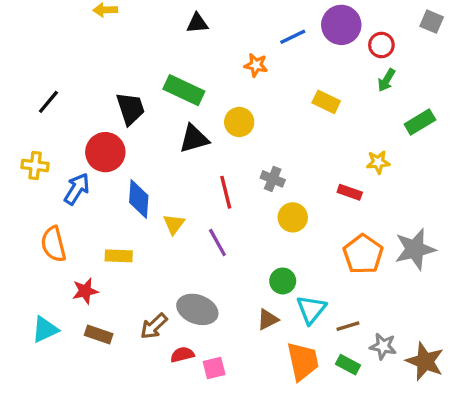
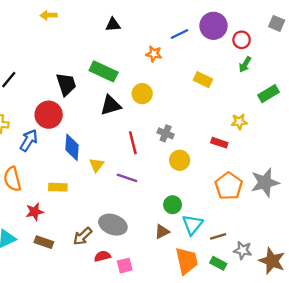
purple line: (217, 242) -> (127, 178), turned -42

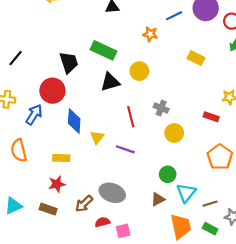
red star: (35, 212) -> (57, 184), moved

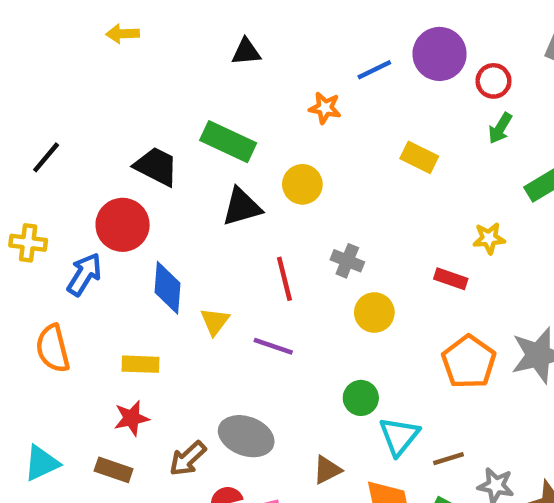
black trapezoid: (69, 62) -> (156, 166), turned -45
brown triangle: (158, 199) -> (327, 470), moved

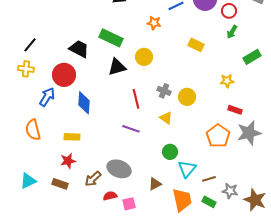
yellow cross: (28, 243) -> (26, 69), moved
red rectangle: (451, 279) -> (235, 110), moved
yellow circle: (374, 312) -> (187, 97), moved
yellow triangle: (215, 321) -> (166, 118), moved, turned -32

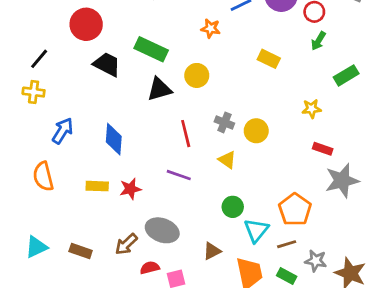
red circle: (64, 75) -> (86, 24), moved
orange pentagon: (218, 136) -> (295, 210), moved
red star: (68, 161) -> (130, 189), moved

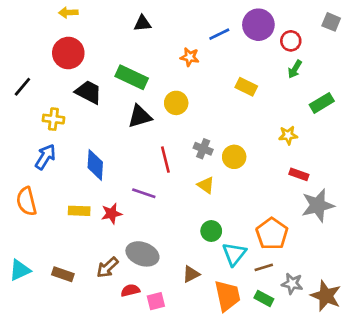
yellow cross: (34, 92) -> (53, 119), moved
purple line: (179, 175) -> (144, 193), moved

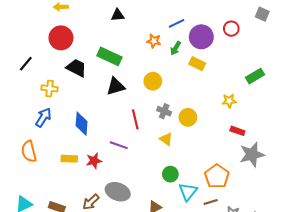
purple circle: (258, 25) -> (201, 37), moved
green arrow: (295, 69) -> (176, 48), moved
yellow circle: (176, 103) -> (153, 81), moved

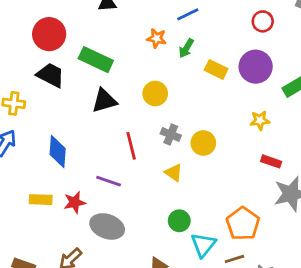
purple circle: (201, 37) -> (256, 67), moved
red circle: (61, 38) -> (49, 34), moved
gray ellipse: (118, 192) -> (107, 226), moved

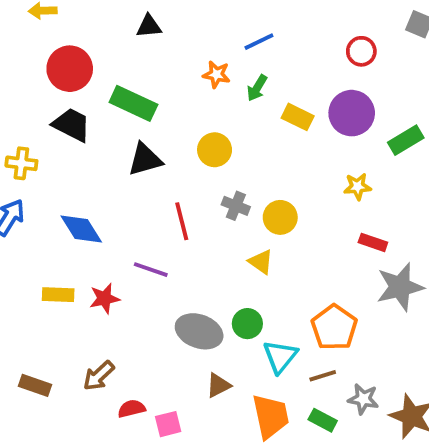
blue diamond: (58, 151) -> (81, 229), turned -36
yellow triangle: (174, 173) -> (261, 262), moved
gray ellipse: (107, 226) -> (199, 331), moved

